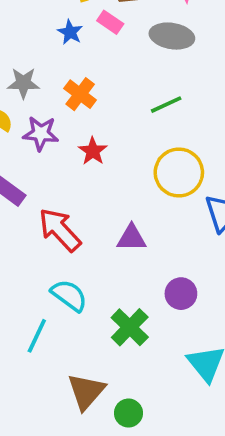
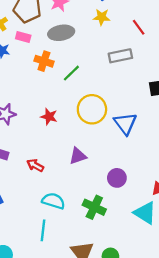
orange cross: (80, 94) -> (44, 61), moved
red star: (93, 151) -> (49, 117), moved
red arrow: (60, 230) -> (35, 165), size x0.6

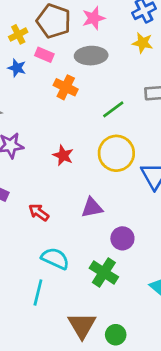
green line: (71, 73) -> (113, 109), moved
purple circle: (117, 178) -> (122, 238), moved

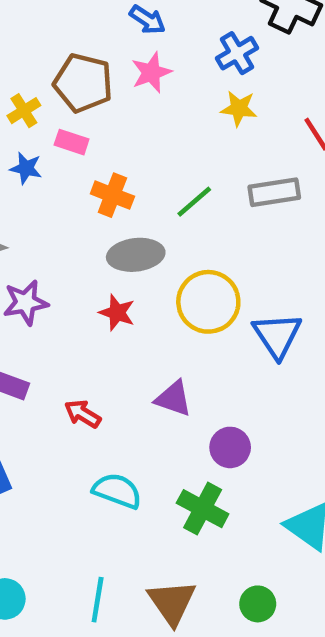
gray ellipse: (91, 56) -> (136, 255), moved
green line: (113, 109) -> (194, 202), moved
purple triangle: (92, 208) -> (173, 399), turned 35
cyan line: (38, 292) -> (98, 600), moved
green circle: (116, 335) -> (258, 604), moved

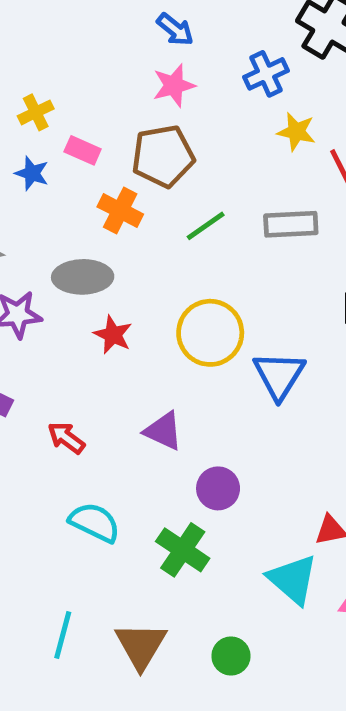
brown pentagon: (83, 83) -> (163, 156), moved, turned -30
yellow star: (239, 108) -> (296, 132), moved
gray ellipse: (136, 255) -> (83, 277), moved

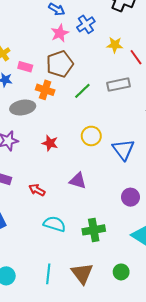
blue cross: (266, 74) -> (86, 24), moved
gray ellipse: (83, 277) -> (23, 107), moved
yellow circle: (210, 333) -> (91, 136), size x0.7
purple circle: (218, 488) -> (130, 197), moved
green cross: (183, 550) -> (94, 230), turned -35

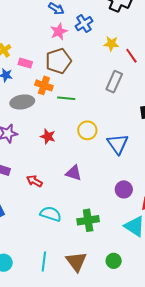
gray rectangle: (118, 85) -> (114, 82), turned -55
green line: (82, 91) -> (66, 98), moved, turned 48

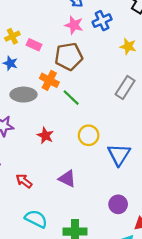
pink star: (59, 32) -> (74, 25), turned 30
pink rectangle: (25, 63) -> (34, 45), moved
green line: (66, 98) -> (71, 98), turned 30

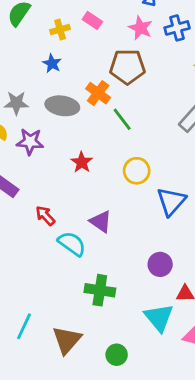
pink rectangle: (34, 45) -> (92, 20), moved
cyan semicircle: (36, 219) -> (72, 244), moved

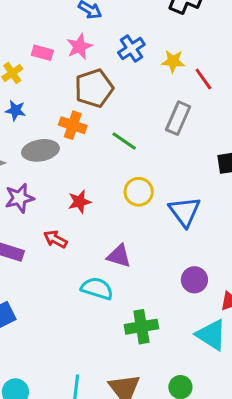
pink star: (140, 28) -> (79, 47), moved, turned -30
blue cross: (177, 28) -> (131, 48), moved
green line: (122, 119) -> (124, 141), moved
red star: (82, 162) -> (79, 202), turned -30
red arrow: (45, 216) -> (55, 239), moved

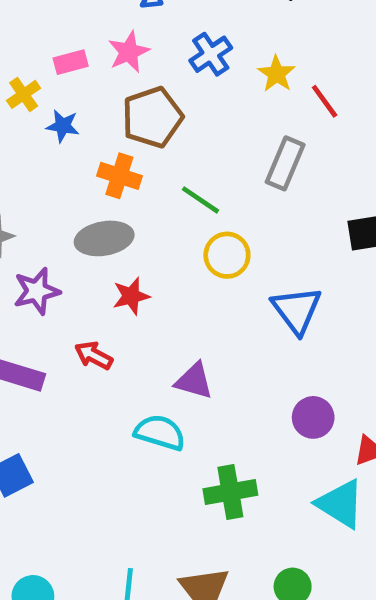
pink rectangle: (42, 53) -> (71, 62), turned -30
yellow star: (173, 61) -> (277, 74), turned 30
blue star: (16, 110) -> (63, 126), moved
gray ellipse: (40, 150) -> (104, 238), moved
yellow circle: (139, 192) -> (227, 255), moved

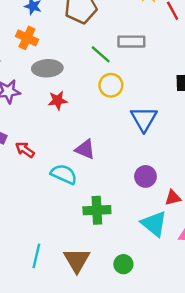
gray rectangle: (285, 163) -> (131, 42), moved, turned 60
orange cross: (119, 176) -> (27, 38), moved
red arrow: (94, 355) -> (25, 150), moved

